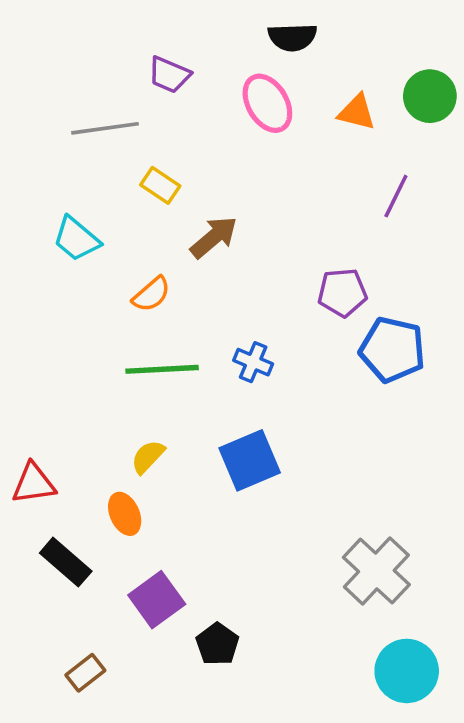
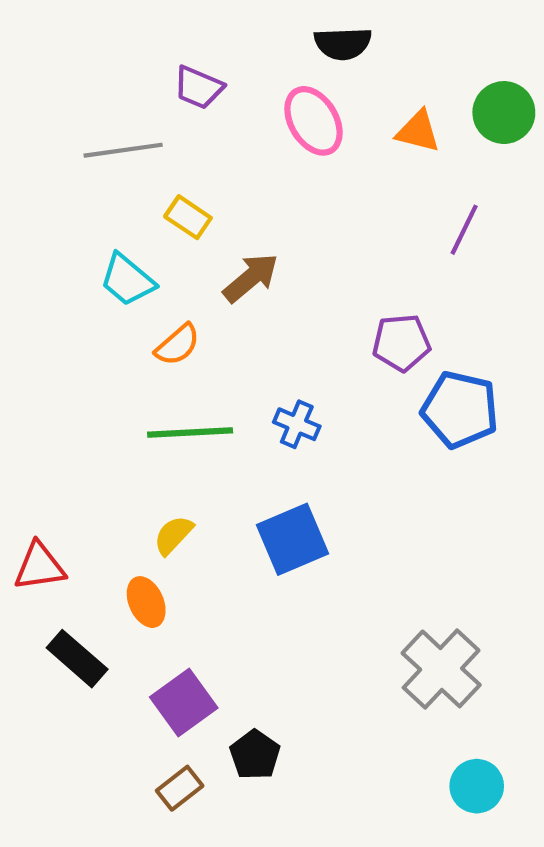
cyan trapezoid: (76, 239) -> (127, 280), moved
cyan circle: (407, 671) -> (477, 786), size x0.7
brown rectangle: (85, 673) -> (180, 788), moved

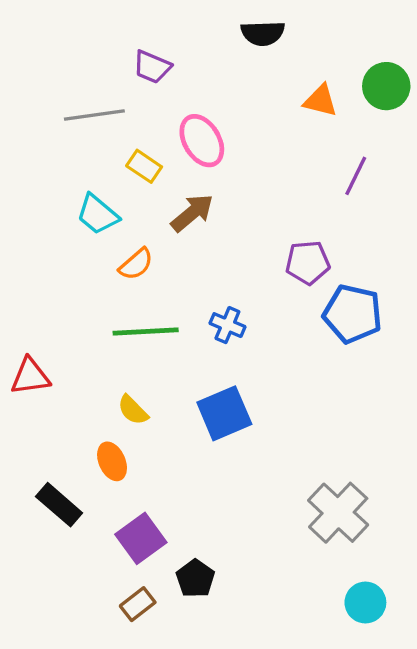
pink ellipse: (314, 121) -> (202, 141), moved
yellow semicircle: (173, 535) -> (133, 410), turned -88
red triangle: (39, 566) -> (30, 376), moved

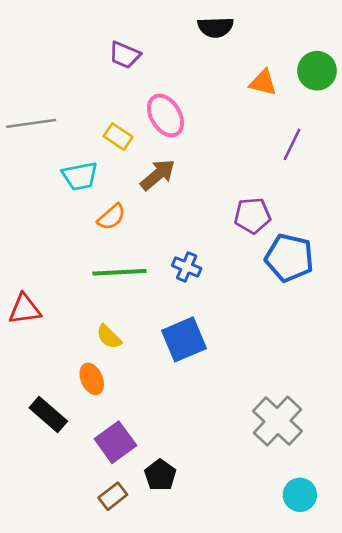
gray line: (94, 115) -> (31, 123), moved
cyan trapezoid: (98, 214) -> (80, 176), turned -51

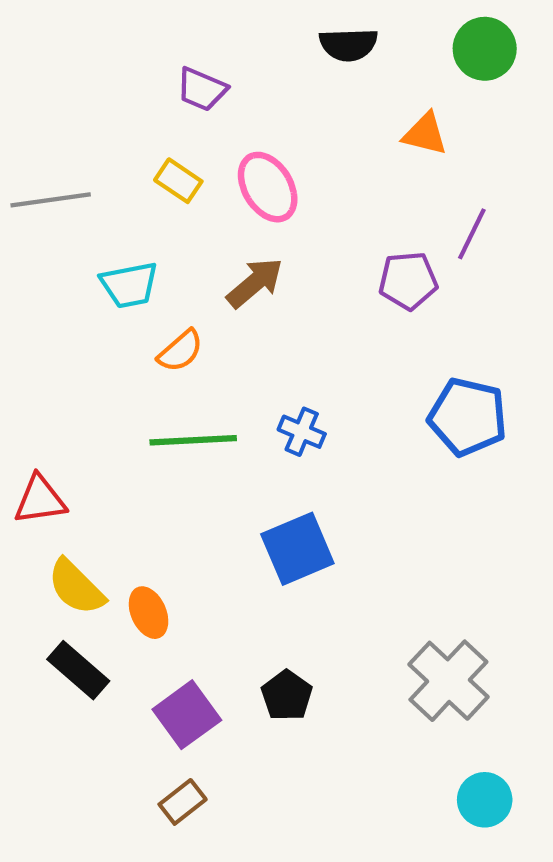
green circle: (317, 71) -> (485, 49), moved
yellow rectangle: (118, 137) -> (178, 181), moved
purple pentagon: (252, 216) -> (408, 281), moved
yellow semicircle: (109, 337) -> (76, 587), moved, size x1.4
black pentagon: (160, 475) -> (287, 696), moved

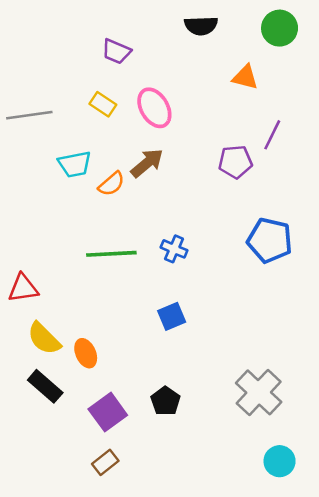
orange semicircle: (180, 351) -> (111, 184), moved
blue square: (297, 549) -> (172, 316), size x0.7

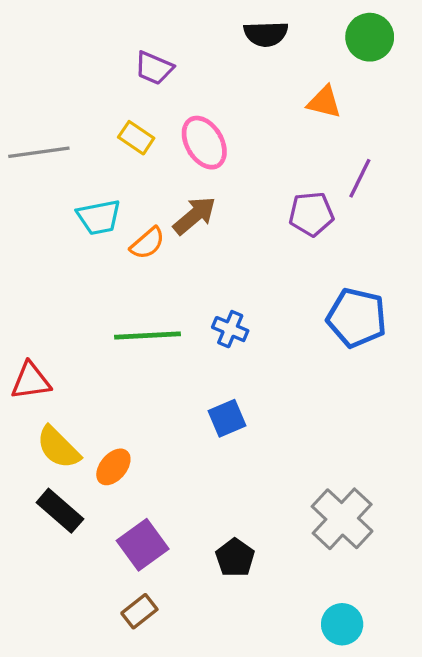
orange ellipse: (86, 353) -> (113, 467), turned 64
black pentagon: (165, 401) -> (235, 558), moved
cyan circle: (280, 461) -> (342, 624), moved

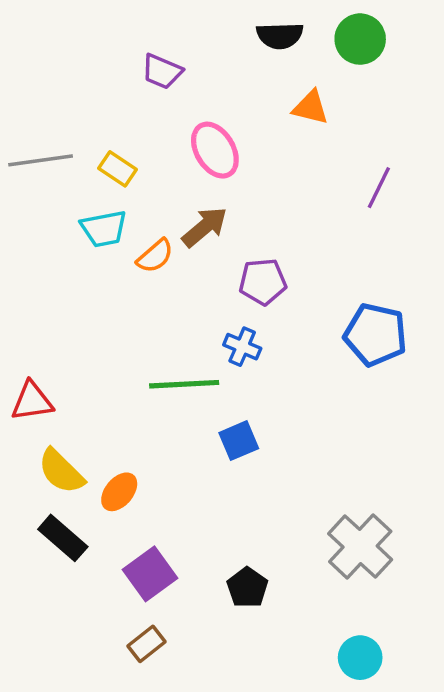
green circle: (370, 37) -> (360, 39), moved
orange triangle: (324, 102) -> (311, 107), moved
yellow rectangle: (136, 138) -> (117, 169), moved
purple pentagon: (311, 214) -> (263, 282), moved
green line: (147, 336) -> (184, 384), moved

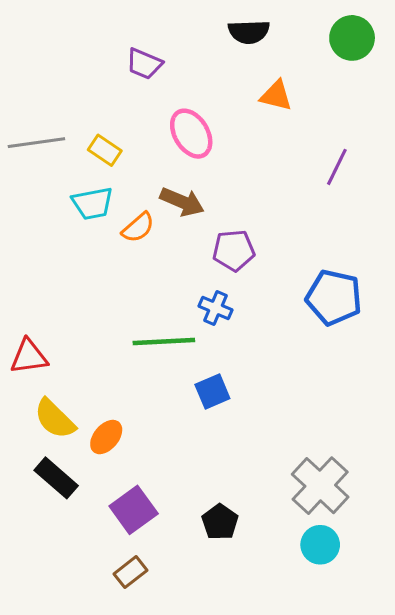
green circle: (360, 39) -> (352, 38), moved
brown arrow: (205, 227) -> (182, 202), turned 63
cyan circle: (360, 658) -> (320, 545), moved

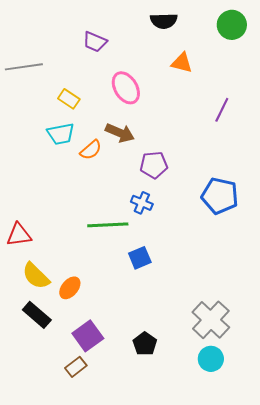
gray line: (36, 143) -> (24, 67), moved
brown rectangle: (130, 572) -> (76, 367), moved

